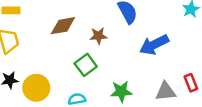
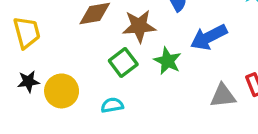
brown star: (98, 36) -> (139, 26), size x1.5
green star: (121, 92) -> (168, 61), moved, turned 30

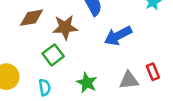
green star: (168, 61) -> (87, 83), moved
cyan semicircle: (112, 105) -> (45, 87), turned 91

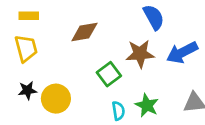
brown star: (65, 27) -> (140, 54), moved
cyan semicircle: (45, 87) -> (118, 111), moved

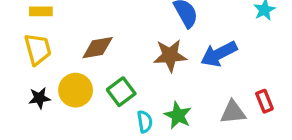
brown diamond: (84, 32) -> (98, 48), moved
green square: (109, 74) -> (121, 92), moved
yellow circle: (56, 99) -> (76, 90), moved

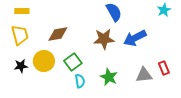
cyan semicircle: (145, 122) -> (80, 81), moved

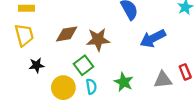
brown star: (104, 39) -> (98, 40), moved
yellow circle: (44, 61) -> (63, 88), moved
black star: (21, 66) -> (37, 65), moved

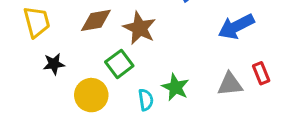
blue arrow: (153, 38) -> (236, 27), moved
brown star: (98, 40) -> (140, 28), turned 30
cyan semicircle: (91, 86) -> (146, 100), moved

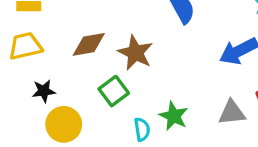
yellow trapezoid: (37, 22) -> (25, 46), turned -88
yellow circle: (91, 95) -> (64, 124), moved

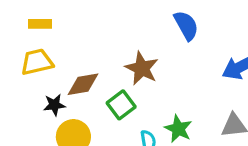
brown diamond: (89, 44) -> (83, 84), moved

